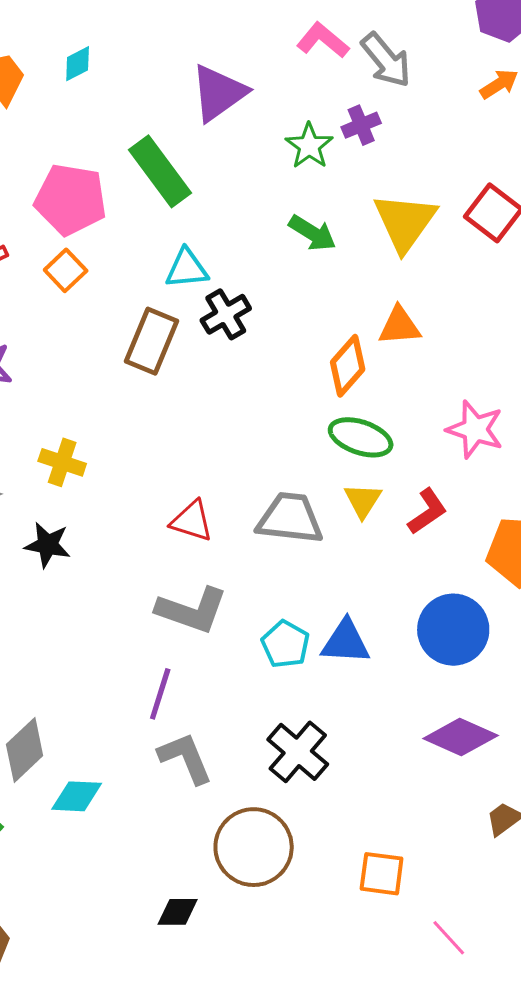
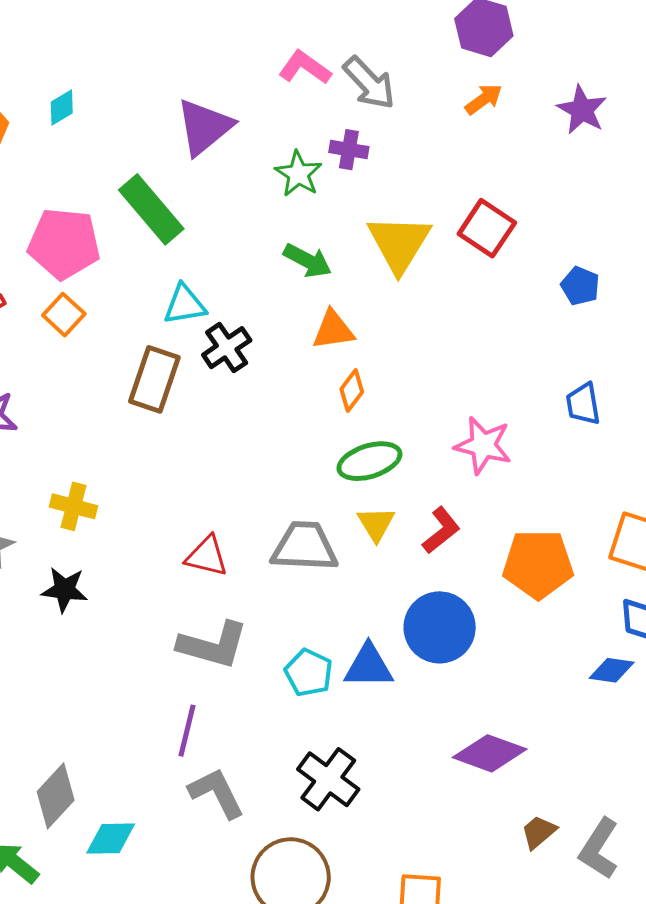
purple cross: (361, 125) -> (349, 150), turned 36
orange triangle: (399, 326) -> (333, 330), moved
orange diamond: (348, 366) -> (352, 391), size x0.7
green ellipse: (361, 437) -> (369, 461), turned -32
blue circle: (453, 630) -> (440, 627), moved

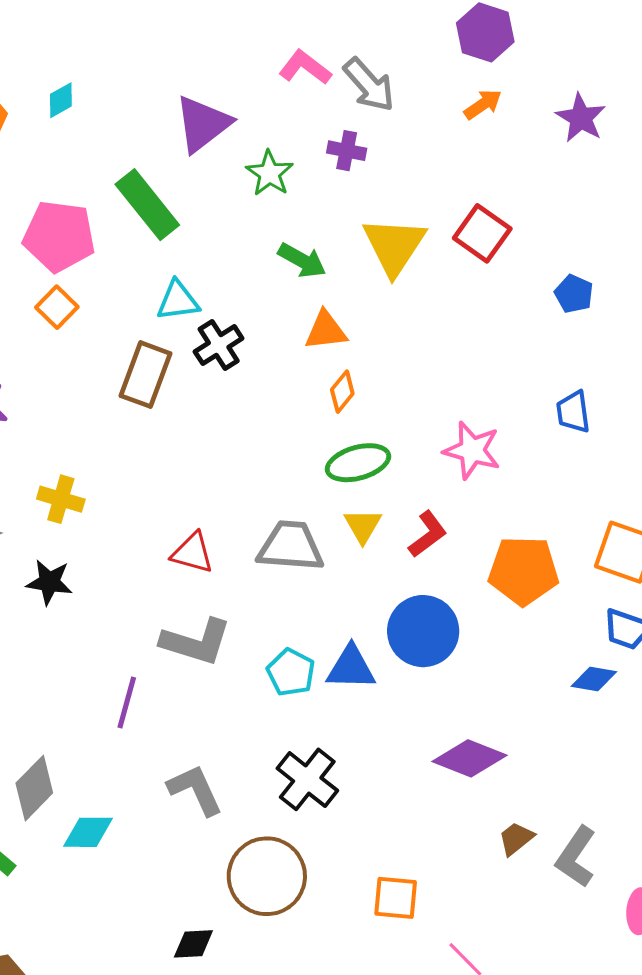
green star: (298, 174) -> (270, 173), moved
purple line: (187, 731) -> (127, 703), moved

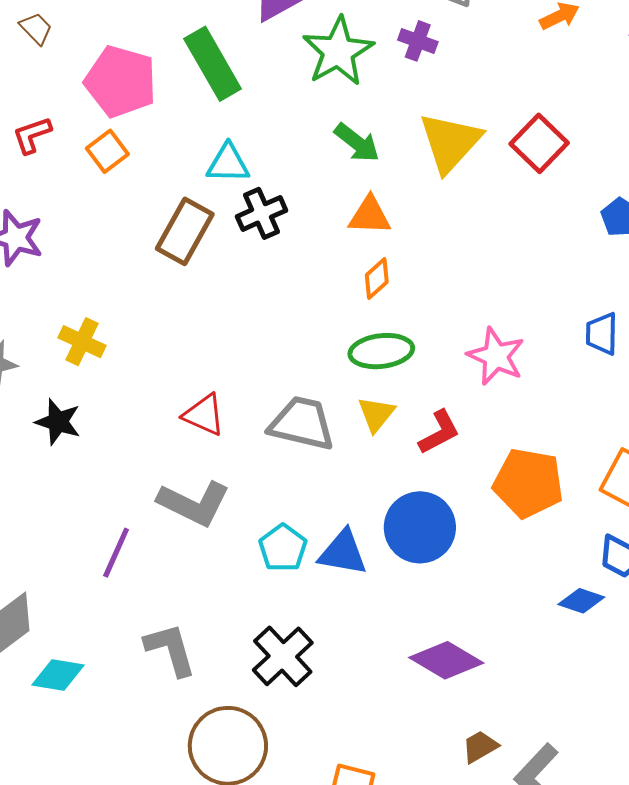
green star: (270, 173) -> (338, 51), size x1.5

